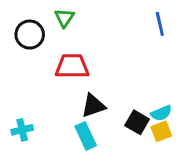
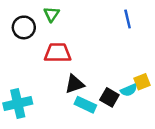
cyan cross: (22, 130) -> (18, 103), size x1.6
yellow square: (161, 131) -> (142, 82), moved
cyan rectangle: (86, 136) -> (85, 105), moved, turned -40

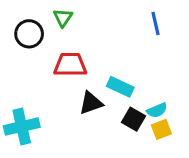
yellow square: (142, 82) -> (161, 129), moved
cyan rectangle: (85, 105) -> (120, 87), moved

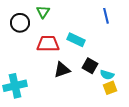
cyan rectangle: (120, 87) -> (76, 40), moved
cyan semicircle: (157, 110) -> (107, 75), turned 40
black square: (133, 119) -> (90, 66), moved

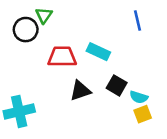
green triangle: (43, 12) -> (44, 15), moved

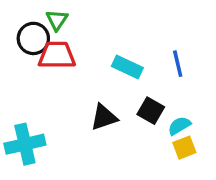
blue line: (137, 20) -> (178, 64), moved
red trapezoid: (62, 57) -> (57, 55), moved
cyan semicircle: (139, 97) -> (179, 126), turned 132

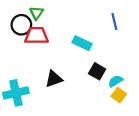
blue line: (178, 64) -> (114, 22), moved
black triangle: (104, 117) -> (54, 79), moved
yellow square: (184, 148) -> (119, 95), turned -32

